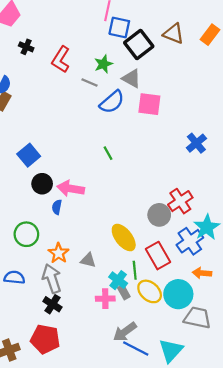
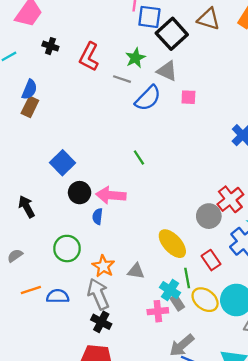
pink square: (149, 104) -> (188, 97), size x0.6
green line: (108, 153) -> (139, 157), moved
red rectangle: (158, 256) -> (211, 260), size x0.7

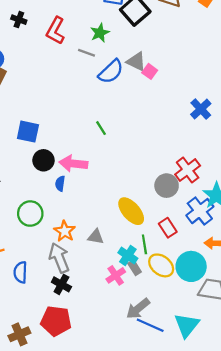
gray triangle: (167, 71) -> (136, 62), moved
pink square: (188, 97) -> (150, 71), turned 32
blue square: (63, 163) -> (28, 132), turned -35
blue semicircle: (58, 296) -> (20, 272), moved, turned -90
pink cross: (158, 311) -> (116, 275), turned -30

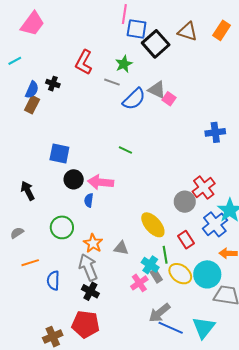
black cross: (19, 20) -> (53, 84), moved
blue cross: (201, 109) -> (215, 132), turned 36
green line: (101, 128) -> (125, 150), turned -32

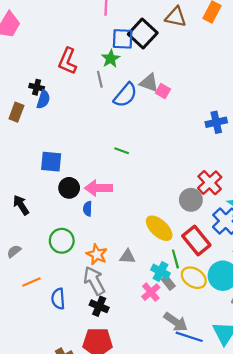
blue square: (137, 29) -> (123, 39), moved
gray line: (112, 82) -> (100, 79), turned 63
blue semicircle: (32, 90) -> (43, 99), moved
red rectangle: (186, 240) -> (196, 241), size x1.5
gray arrow: (160, 313) -> (176, 322), turned -100

